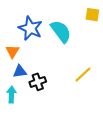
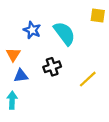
blue star: (30, 28) -> (32, 30), size x0.7
black cross: (38, 82) -> (52, 67), moved

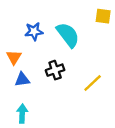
blue star: (32, 30) -> (34, 31), turned -30
cyan arrow: (12, 100) -> (22, 114), moved

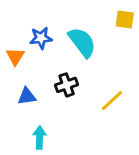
orange triangle: (14, 57) -> (15, 56), moved
cyan arrow: (22, 114) -> (40, 137), moved

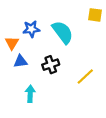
blue triangle: (27, 96) -> (20, 61), moved
cyan arrow: (40, 137) -> (30, 94), moved

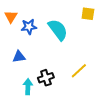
orange triangle: (12, 43) -> (11, 17), moved
black cross: (51, 65) -> (46, 78), moved

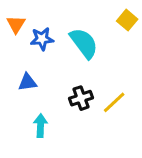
yellow square: (88, 14) -> (127, 20), turned 32
black cross: (46, 78) -> (81, 98), moved

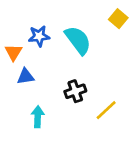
orange triangle: (16, 24) -> (13, 52), moved
yellow line: (114, 102) -> (106, 110), moved

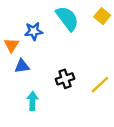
cyan semicircle: (78, 40) -> (67, 18), moved
yellow line: (106, 110) -> (100, 85), moved

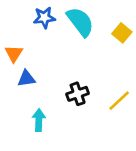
yellow square: (102, 16) -> (122, 33), moved
blue star: (34, 31) -> (44, 18), moved

